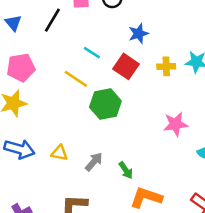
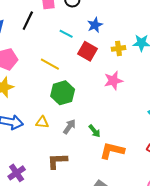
cyan line: (92, 53) -> (66, 34), moved
green hexagon: (105, 104) -> (63, 93), moved
pink star: (175, 124) -> (113, 81), moved

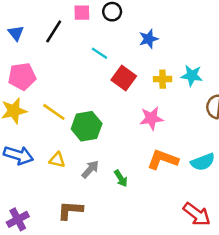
blue star: (95, 25) -> (149, 39), moved
yellow line: (50, 64) -> (54, 112), moved
orange L-shape: (112, 151) -> (163, 160), moved

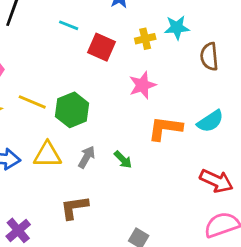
yellow triangle: (57, 160) -> (47, 155), size x1.5

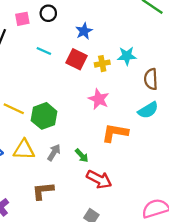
red square: (102, 47) -> (77, 59), moved
pink star: (142, 85) -> (99, 99), turned -30
cyan semicircle: (210, 121) -> (148, 110), moved
red arrow: (216, 181) -> (99, 179), moved

